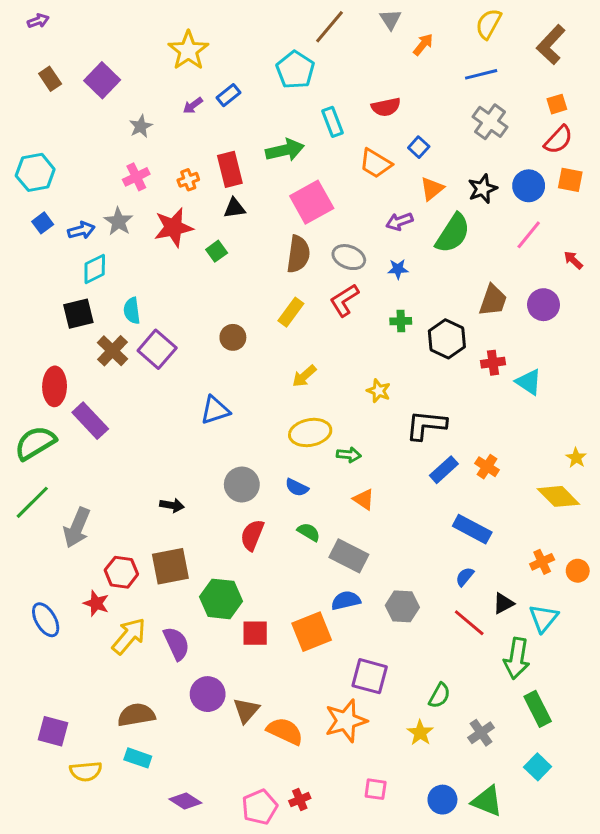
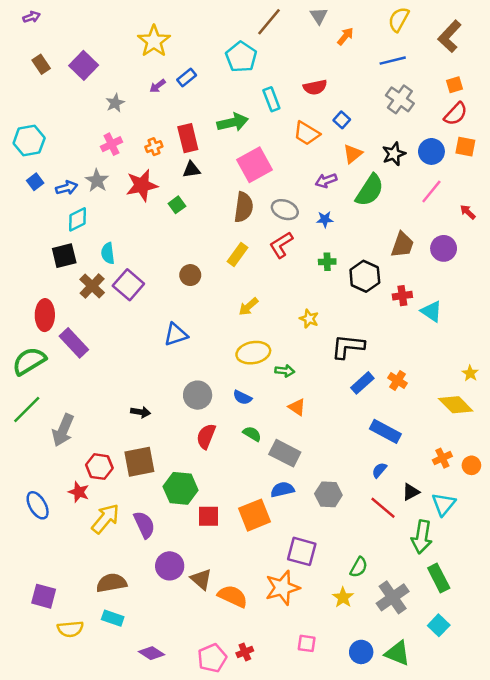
brown triangle: (246, 710) -> (201, 579), turned -30
gray cross: (481, 733) -> (393, 597), size x1.5

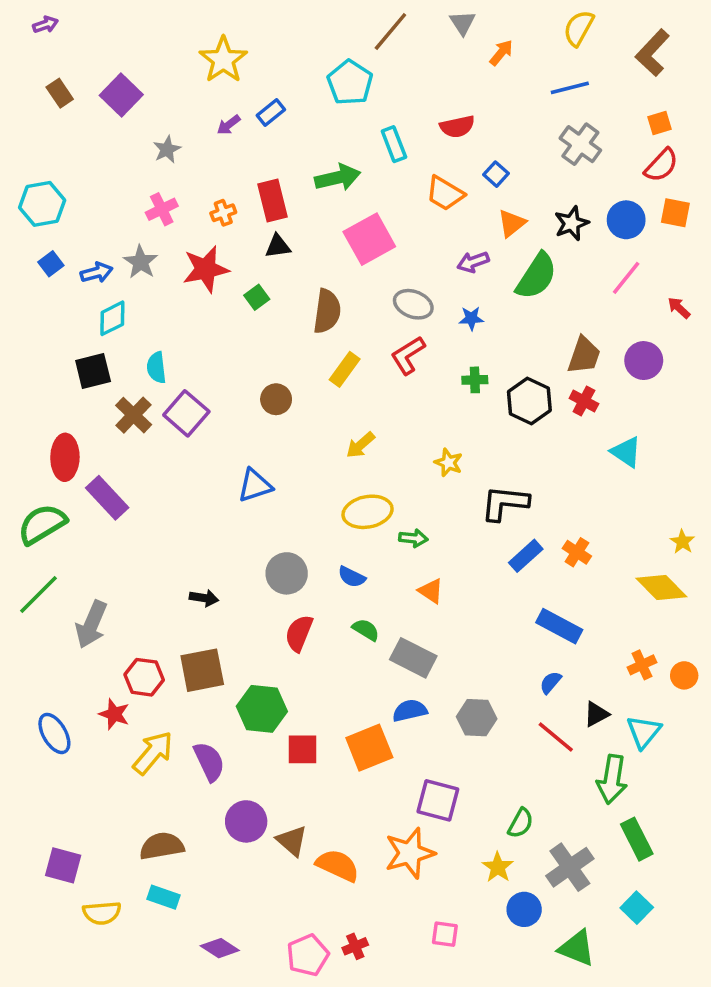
brown semicircle: (244, 207) -> (327, 311), moved
red cross: (402, 296) -> (584, 401), moved, turned 36
blue circle: (361, 652) -> (524, 909), moved

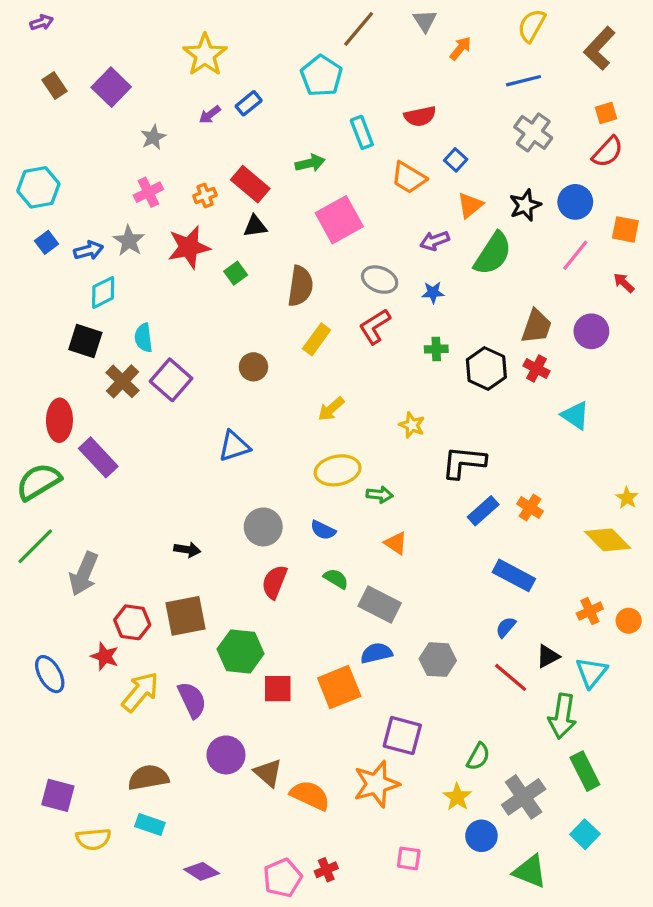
green arrow: (338, 178) -> (310, 163), size x0.7
red rectangle: (273, 200) -> (250, 184), turned -36
orange square: (675, 213) -> (625, 229), moved
black square: (93, 371) -> (85, 341), turned 32

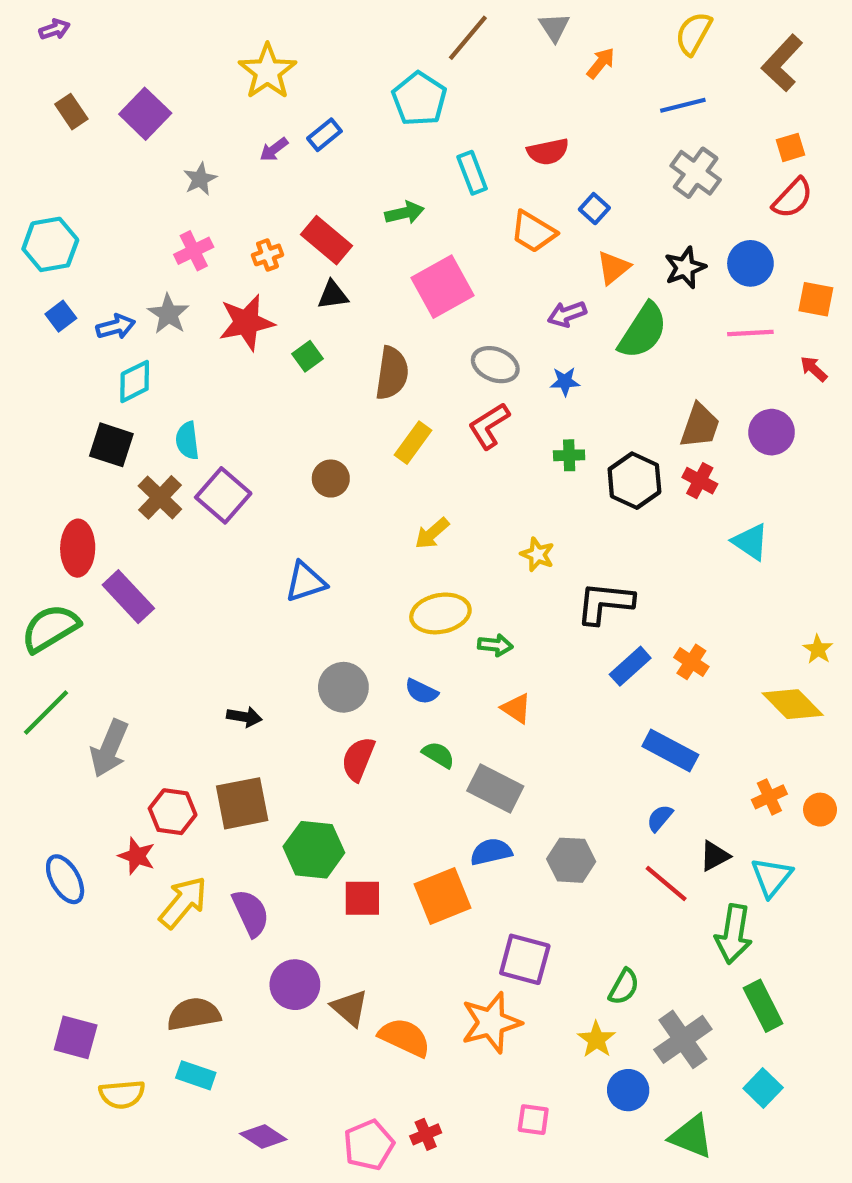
pink line: (575, 255) -> (750, 333), turned 48

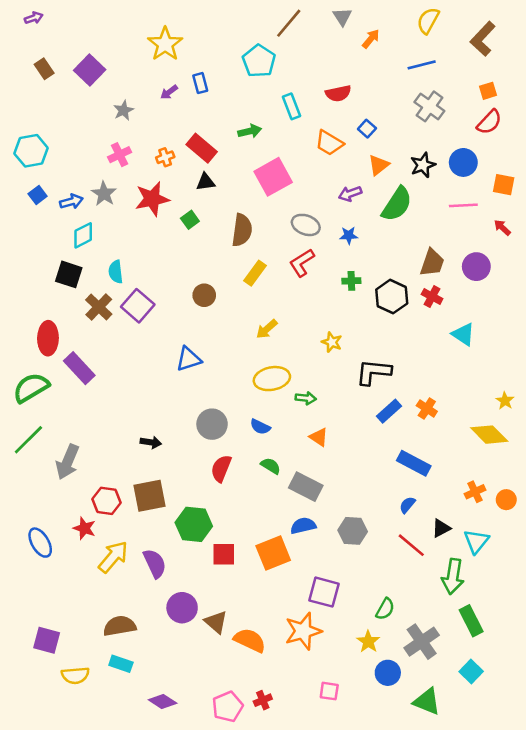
blue rectangle: (324, 135) -> (200, 83), turned -66

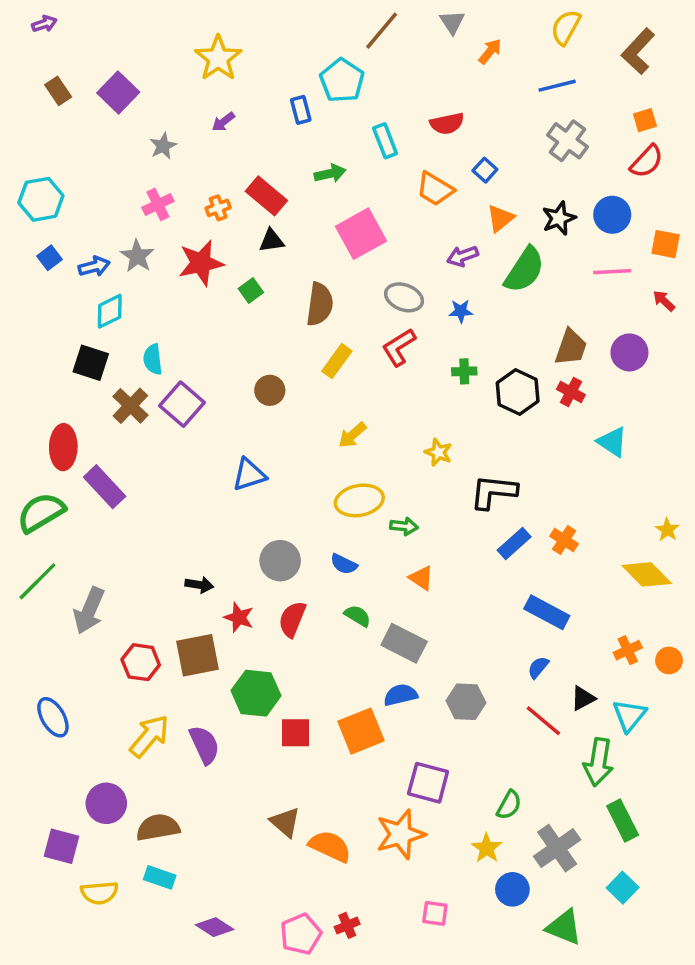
blue rectangle: (200, 83) -> (301, 110), moved
red star: (84, 528) -> (239, 617), moved
purple circle: (182, 608) -> (106, 803), moved

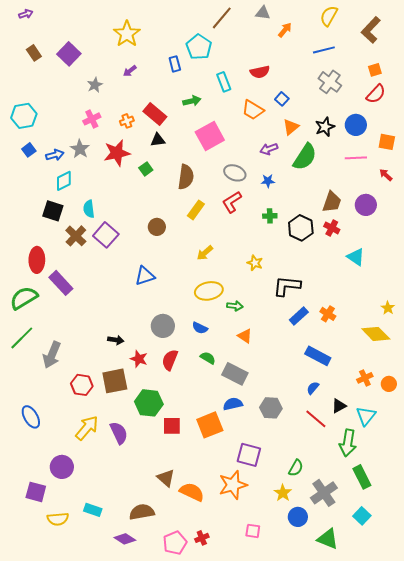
gray triangle: (452, 22) -> (263, 13), turned -49
brown semicircle: (158, 827) -> (142, 512), moved

